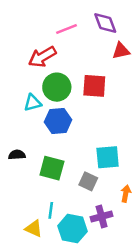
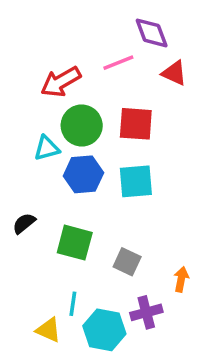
pink line: (66, 29) -> (118, 63), moved
red triangle: (121, 51) -> (174, 73), turned 36
black semicircle: (17, 155) -> (24, 223), turned -35
cyan square: (108, 157) -> (136, 181), moved

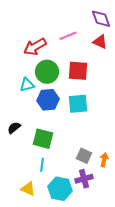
purple diamond: (152, 33) -> (101, 19), moved
gray square: (127, 262) -> (84, 156), moved
cyan line: (73, 304) -> (42, 165), moved

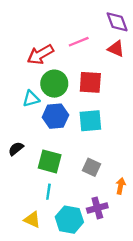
gray square: (84, 156) -> (92, 167), moved

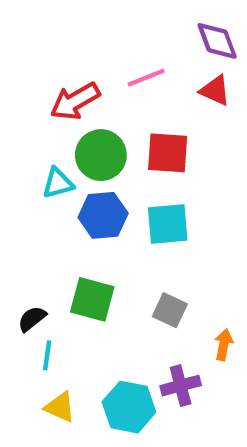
black semicircle: (16, 149) -> (32, 319), moved
cyan line: (48, 192) -> (47, 355), moved

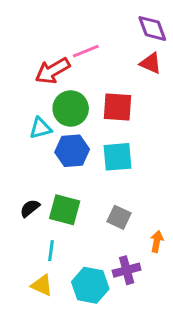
pink line: (146, 78) -> (86, 51), moved
black semicircle: (32, 319) -> (30, 208), moved
cyan line: (47, 355) -> (51, 251), moved

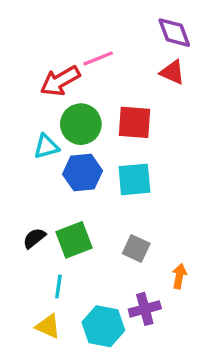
green square: (65, 210) -> (74, 240), turned -36

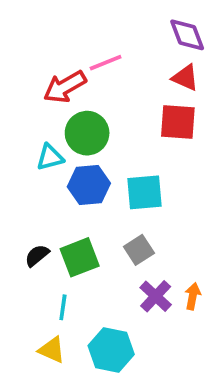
red square: (134, 122) -> (178, 122), moved
gray square: (136, 248) -> (139, 250), moved, turned 32
purple cross: (145, 309) -> (156, 296), moved, turned -32

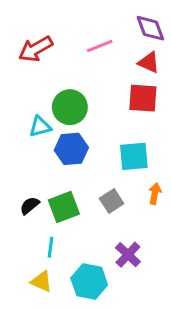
pink line: (106, 63) -> (100, 46), moved
red arrow: (65, 87) -> (36, 49), moved
cyan square: (144, 192) -> (134, 156), moved
purple cross: (156, 296) -> (128, 255), moved
orange arrow: (193, 296) -> (155, 194), moved

